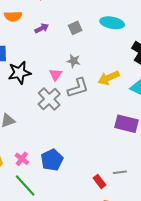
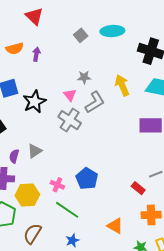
purple arrow: (42, 28) -> (36, 54), moved, turned -40
gray square: (75, 28) -> (81, 35), moved
yellow arrow: (109, 78) -> (122, 85), turned 105

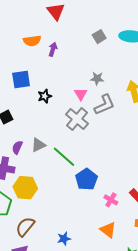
black star: (34, 102) -> (45, 96), size x0.6
pink cross: (57, 185) -> (111, 200), moved
green line: (67, 210) -> (64, 157), moved

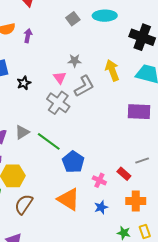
brown semicircle: (25, 227) -> (24, 204), moved
orange triangle: (108, 230) -> (68, 199), moved, size x1.4
blue star: (64, 239) -> (101, 207), moved

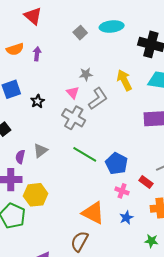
green line: (49, 141) -> (85, 154), moved
blue pentagon: (73, 162) -> (117, 163), moved
brown semicircle: (24, 204) -> (80, 241), moved

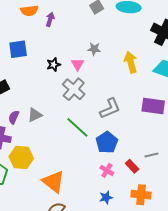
gray L-shape: (98, 99) -> (110, 109), moved
black star: (38, 101) -> (54, 65), moved
orange triangle: (93, 213) -> (53, 182), moved

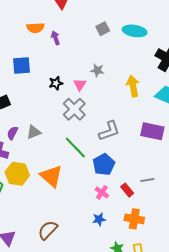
purple arrow: (50, 19) -> (55, 38), turned -40
orange triangle: (53, 182) -> (51, 176), moved

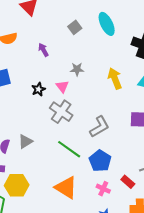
cyan ellipse: (135, 31) -> (107, 24), turned 65
purple arrow: (55, 38) -> (43, 50), moved
orange triangle: (51, 176) -> (66, 188), moved

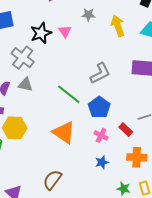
gray star: (77, 69) -> (88, 15), moved
black star: (38, 89) -> (41, 33), size x1.5
gray cross: (61, 112) -> (23, 58), moved
gray triangle: (25, 141) -> (25, 85), turned 42

